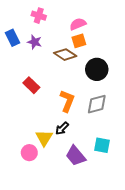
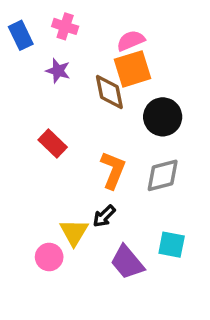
blue rectangle: (12, 38) -> (21, 35), moved
orange square: (79, 41) -> (132, 69), size x1.5
brown diamond: (65, 55) -> (109, 92), turned 45

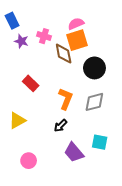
pink cross: (65, 26) -> (44, 36), moved
purple star: (58, 71) -> (21, 41), moved
yellow triangle: (74, 232) -> (17, 120), moved, turned 30
pink circle: (49, 257) -> (29, 161), moved

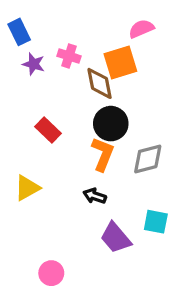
pink semicircle: (76, 24) -> (141, 29), moved
black circle: (94, 68) -> (111, 124), moved
black arrow: (60, 126) -> (95, 196), turned 64
pink circle: (29, 161) -> (51, 273), moved

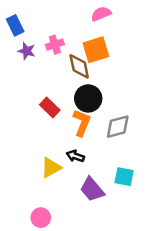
pink semicircle: (141, 29) -> (101, 14), moved
pink cross: (69, 56) -> (55, 45), turned -36
red rectangle: (48, 130) -> (50, 107), moved
yellow triangle: (27, 188) -> (51, 168), moved

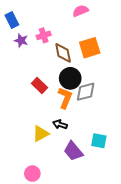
orange square: (96, 50) -> (90, 48), moved
gray diamond: (118, 127) -> (86, 92), moved

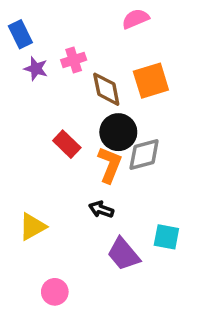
yellow triangle: (41, 134) -> (32, 227), moved

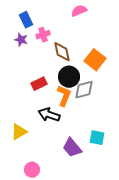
blue rectangle: (20, 34) -> (26, 20), moved
orange square: (151, 81) -> (95, 60), moved, turned -35
red rectangle: (67, 144) -> (39, 84), turned -70
black arrow: (101, 209) -> (49, 115), moved, size x1.5

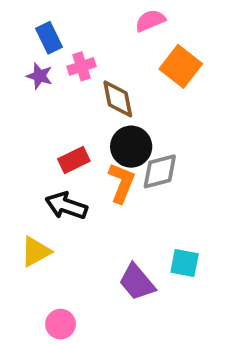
orange square: (95, 60) -> (181, 66), moved
black arrow: (49, 115) -> (66, 206), moved

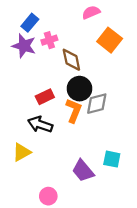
blue rectangle: (49, 38) -> (30, 23), turned 66
purple star: (40, 76) -> (24, 46), size x1.5
pink circle: (61, 324) -> (48, 196), moved

